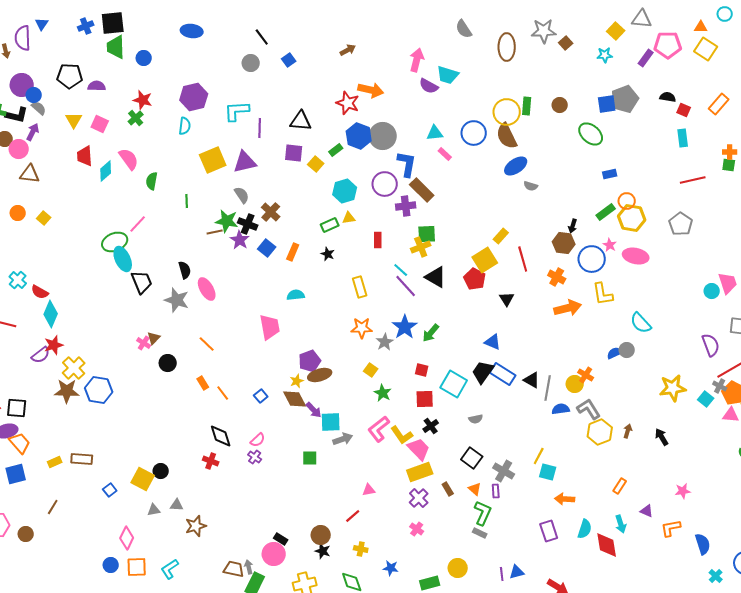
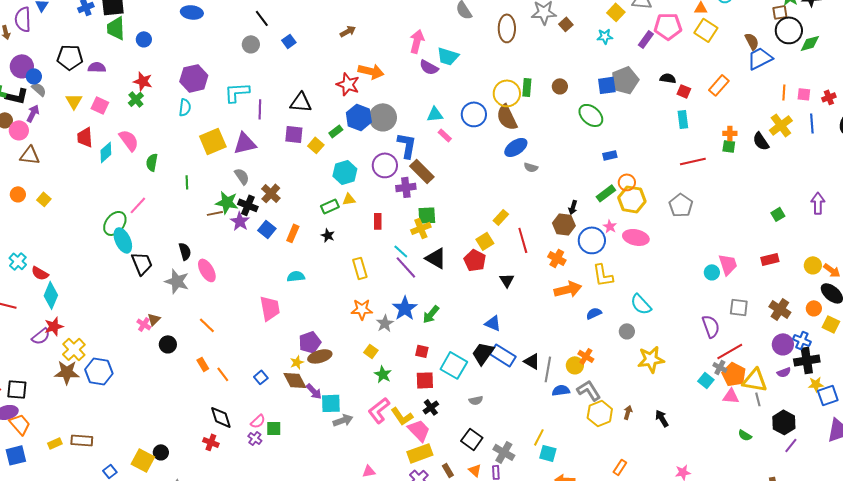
green ellipse: (115, 242) -> (115, 223), turned -30
yellow square: (485, 260) -> (485, 241), size x0.7
blue semicircle: (615, 353) -> (594, 313), moved
yellow star: (673, 388) -> (651, 359), moved
green square: (310, 458) -> (274, 428), moved

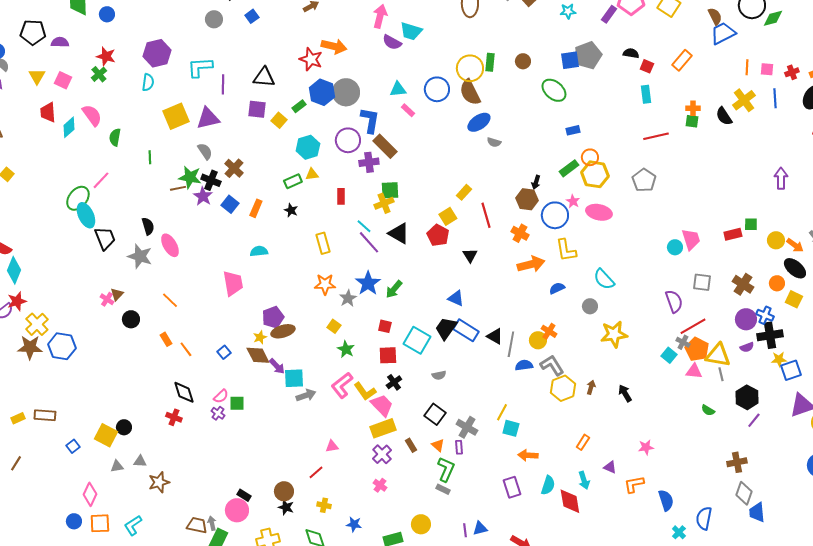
green square: (778, 214) -> (751, 224), moved, turned 32

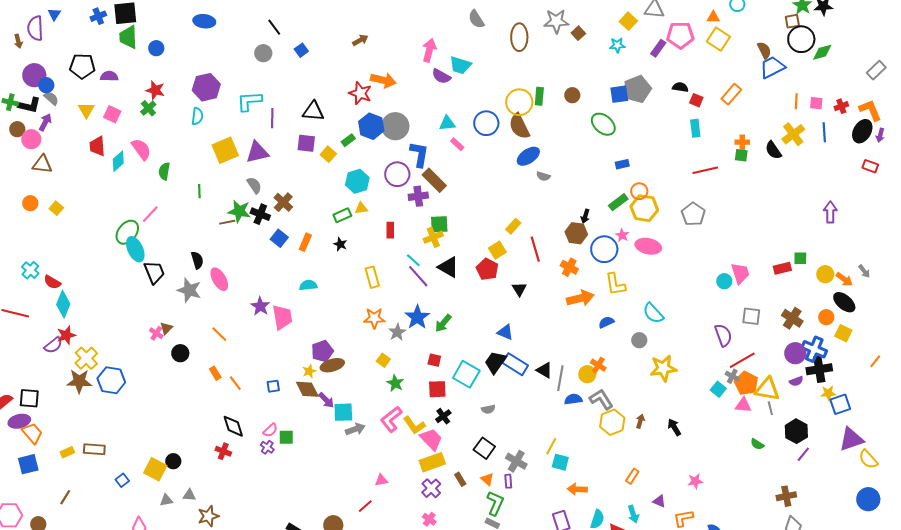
purple star: (203, 196) -> (260, 306), moved
blue cross: (765, 315) -> (814, 349), size x1.4
blue square: (224, 352) -> (273, 386), turned 32

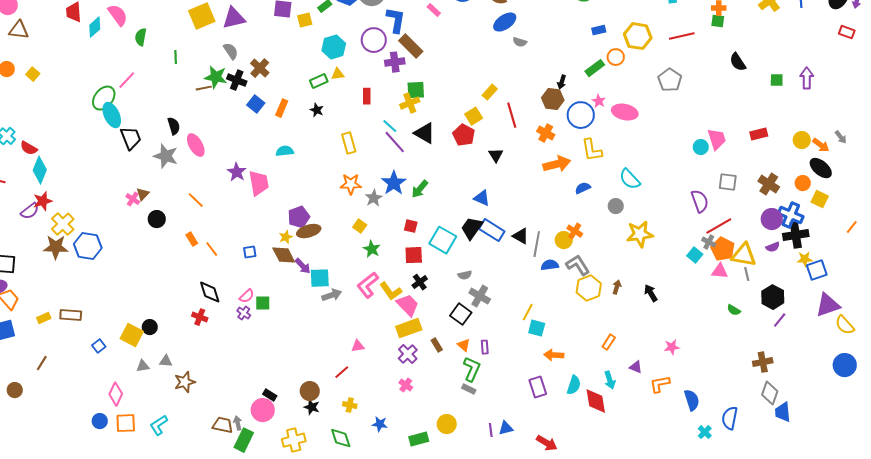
black semicircle: (773, 150) -> (738, 62), moved
yellow square: (328, 154) -> (305, 20), turned 35
yellow hexagon: (644, 208) -> (638, 36), moved
green square: (800, 258) -> (777, 80), moved
gray cross: (516, 461) -> (480, 296), moved

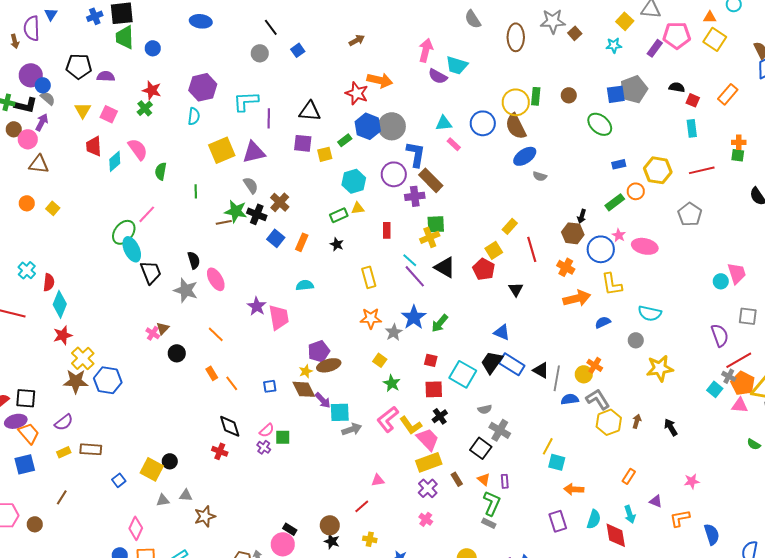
red semicircle: (29, 148) -> (49, 282), turned -114
cyan semicircle: (630, 179) -> (650, 313), turned -35
purple semicircle: (30, 211) -> (64, 422), moved

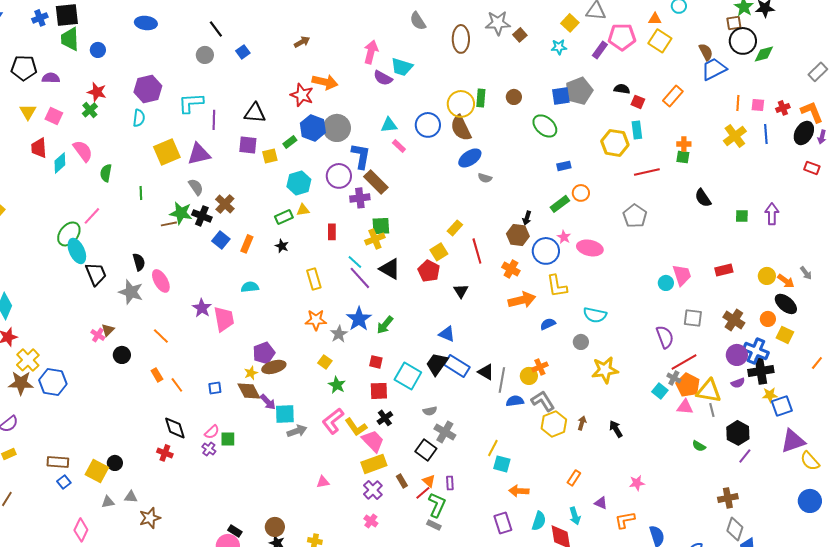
yellow hexagon: (658, 170) -> (615, 143), moved
orange cross: (595, 365) -> (540, 367), turned 35
brown rectangle: (91, 449) -> (58, 462), moved
red line: (362, 506) -> (423, 493), moved

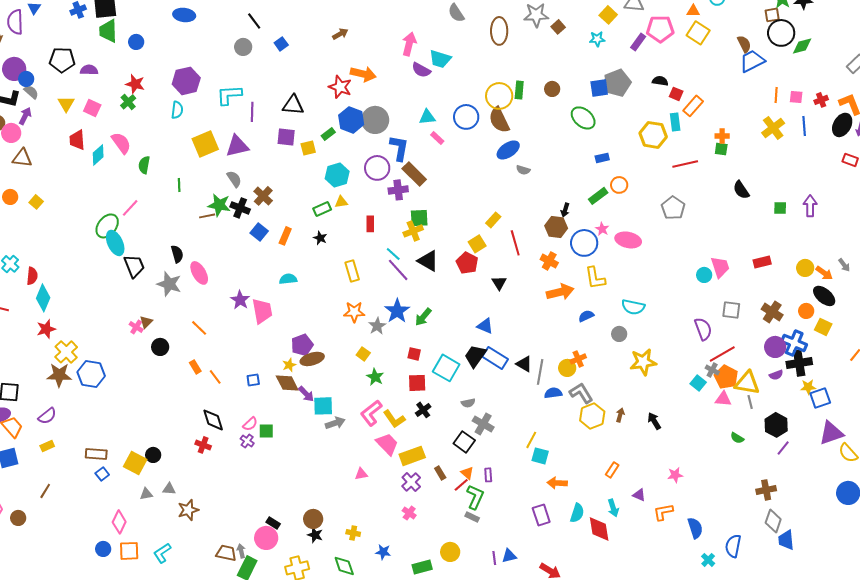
orange rectangle: (673, 96) -> (693, 106), moved
pink trapezoid: (373, 441) -> (387, 444), moved

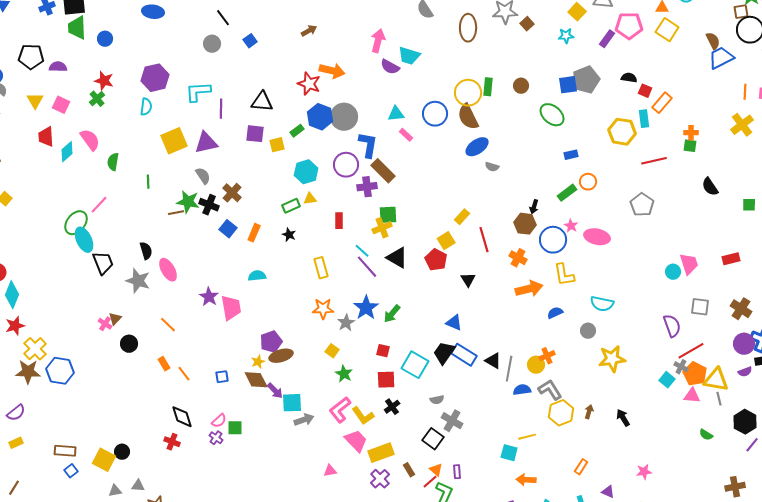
yellow line: (531, 440) -> (527, 437), moved, turned 48

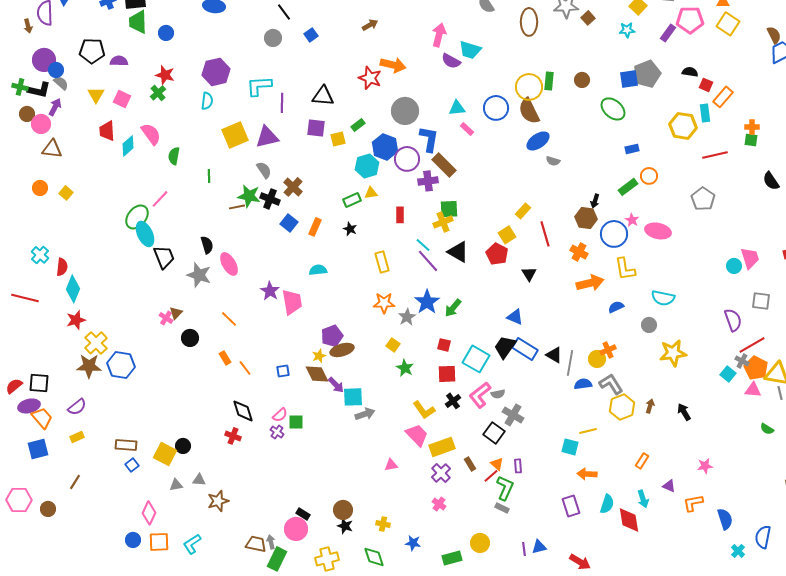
blue hexagon: (320, 117) -> (385, 147), moved
pink L-shape: (340, 410) -> (480, 395), moved

